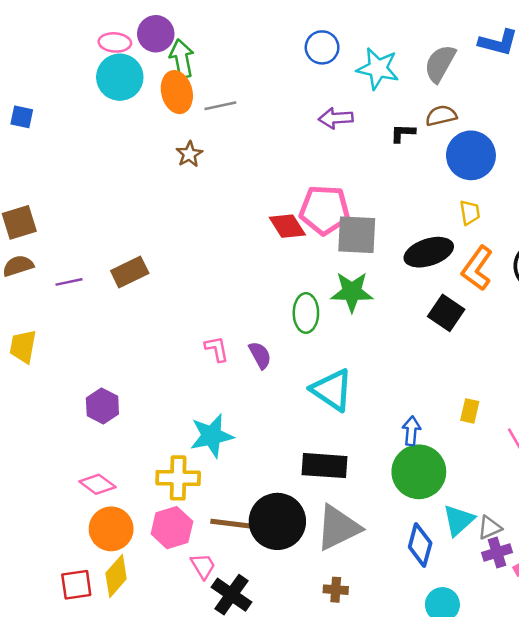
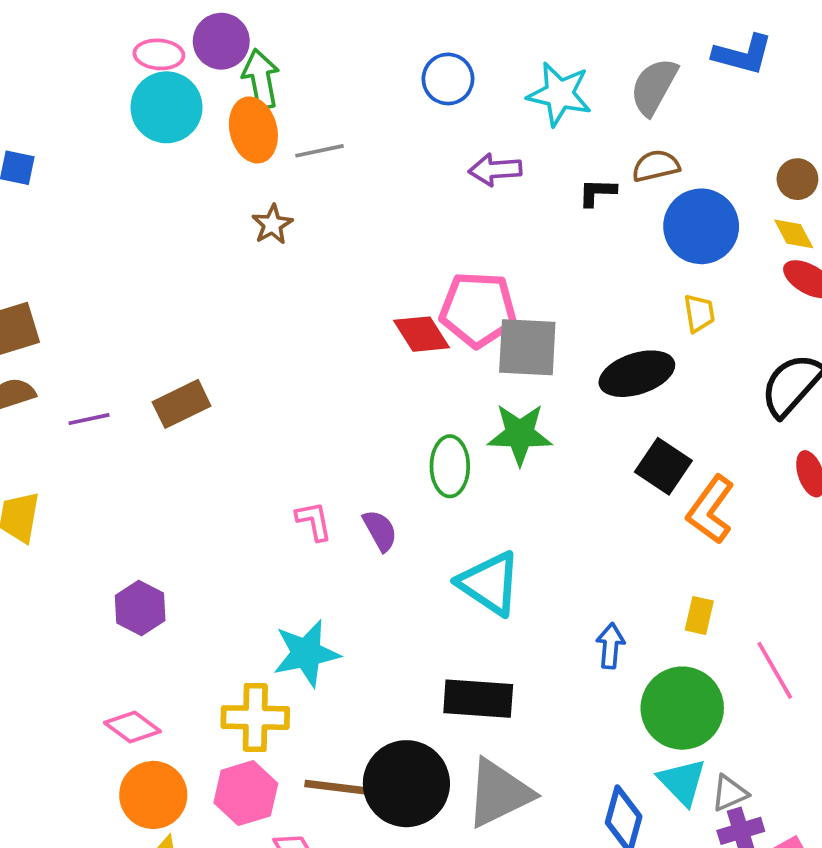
blue circle: (322, 47) -> (448, 79), moved
orange L-shape: (477, 268) -> (711, 510), moved
green circle: (419, 472) -> (682, 708), moved
cyan triangle: (459, 520) -> (682, 782), turned -32

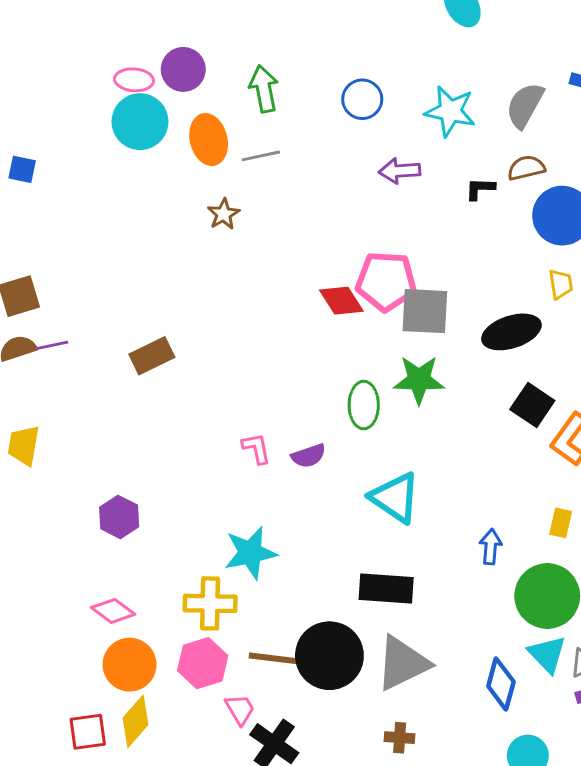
green arrow: (261, 79) -> (264, 89), moved
purple line: (89, 419) -> (52, 345), moved
purple semicircle: (380, 530) -> (309, 456), turned 100

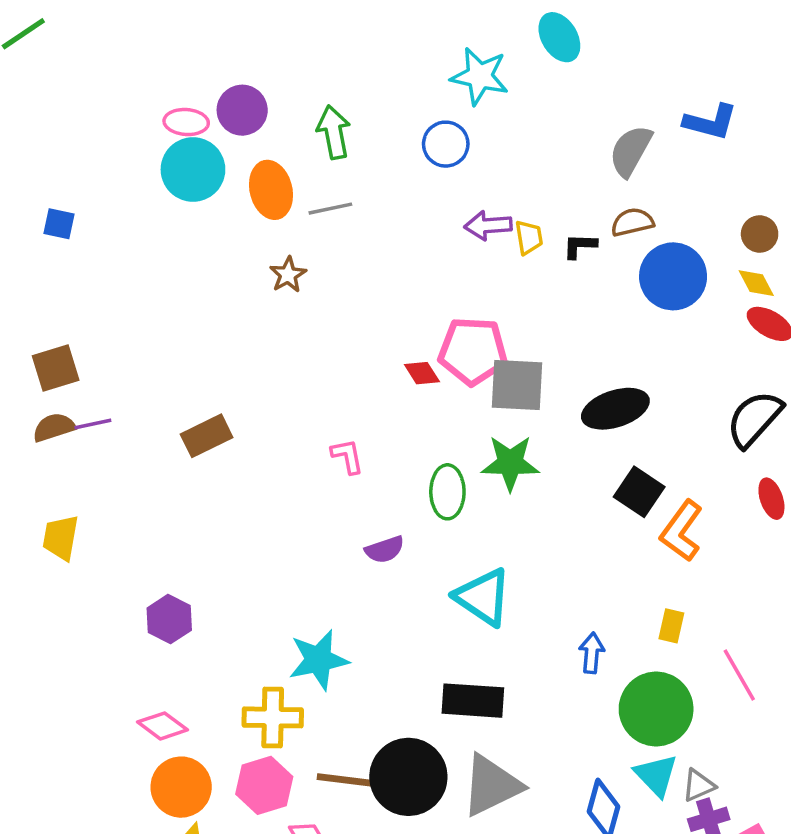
cyan star: (450, 111) -> (480, 76), moved
yellow trapezoid: (561, 284) -> (529, 237), moved
red diamond: (341, 301) -> (422, 373), size x0.7
pink L-shape: (256, 448) -> (347, 456), moved

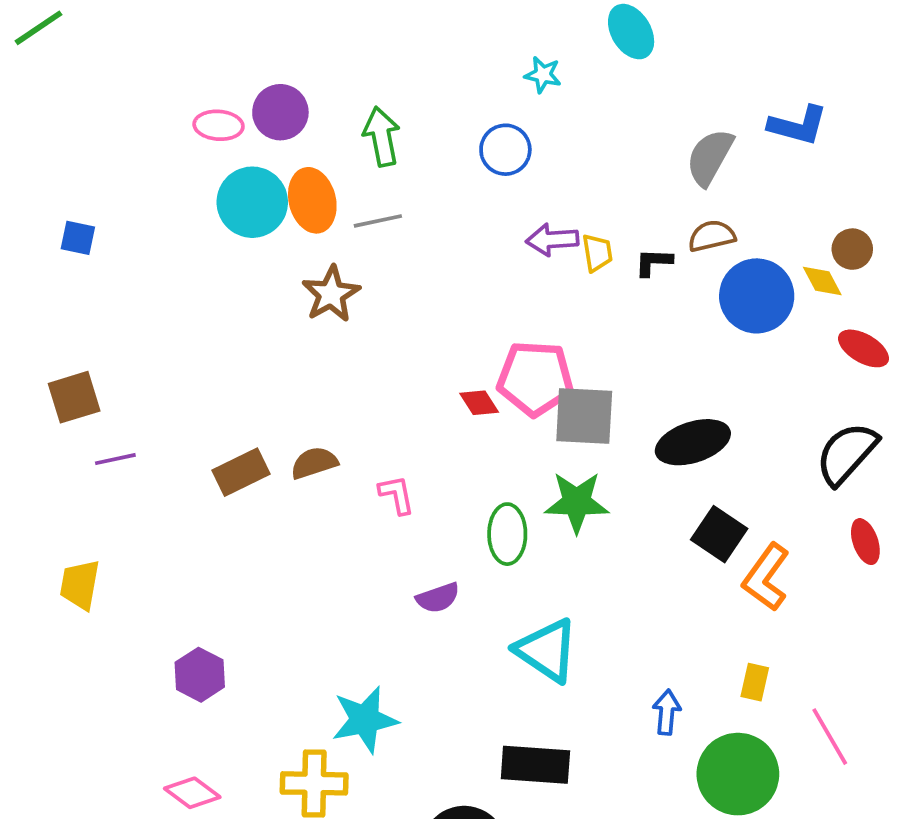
cyan star: (480, 76) -> (543, 75), size x0.6
cyan circle: (193, 170) -> (252, 202), moved
brown star: (288, 275) -> (331, 294), size x1.4
yellow diamond: (756, 283) -> (822, 281), moved
brown semicircle: (54, 427) -> (314, 463), moved

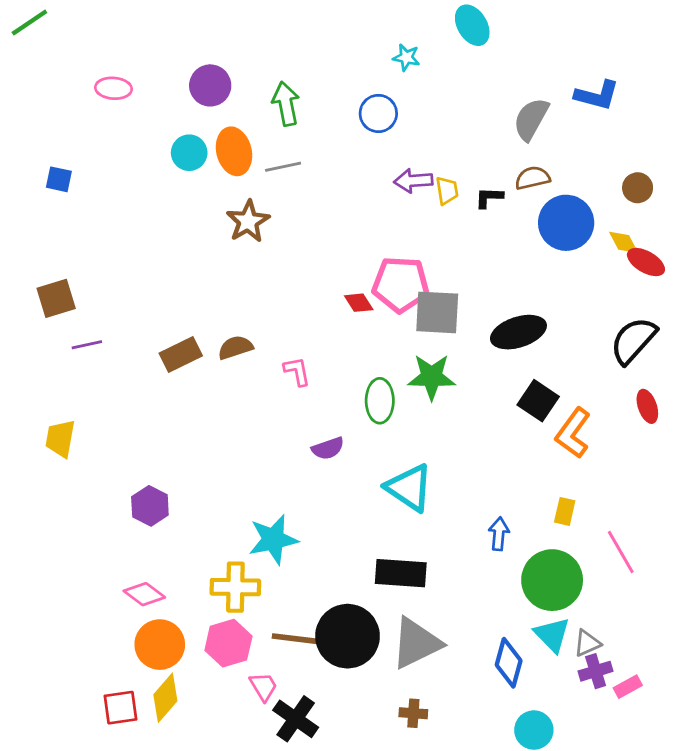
pink ellipse: (219, 125) -> (114, 88), moved
cyan circle: (252, 202) -> (189, 153), size x0.7
yellow diamond: (822, 281) -> (624, 242), moved

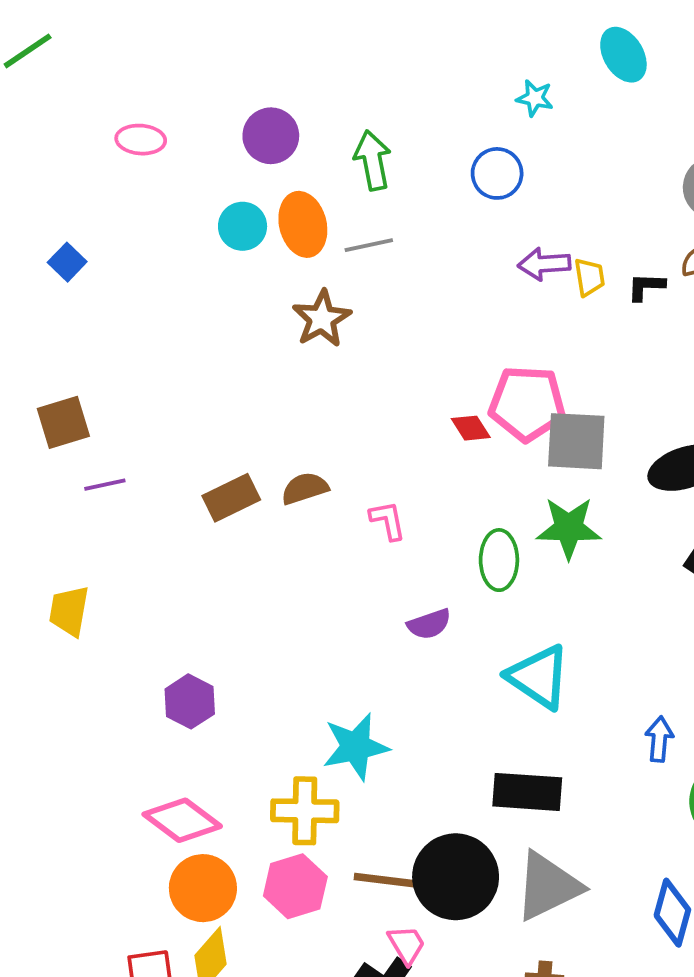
blue square: (59, 179) -> (67, 262), turned 32
pink diamond: (144, 594) -> (182, 820), size x1.4
pink trapezoid: (263, 687) -> (407, 945), moved

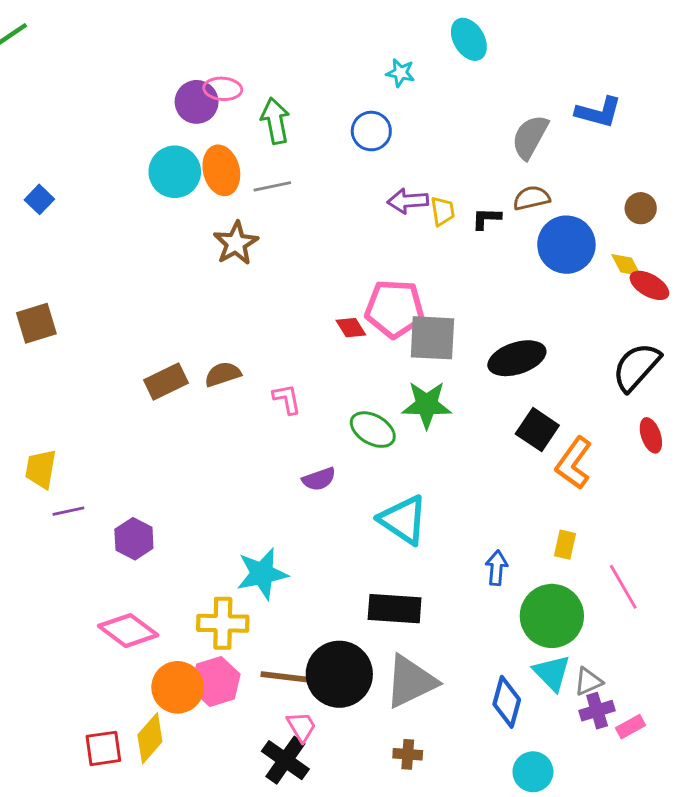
pink ellipse: (141, 140) -> (223, 89), moved
cyan circle: (243, 226) -> (175, 172), size x1.4
purple line: (105, 485) -> (68, 511), moved
green ellipse: (499, 560) -> (373, 430), turned -60
orange circle: (203, 888) -> (178, 687), moved

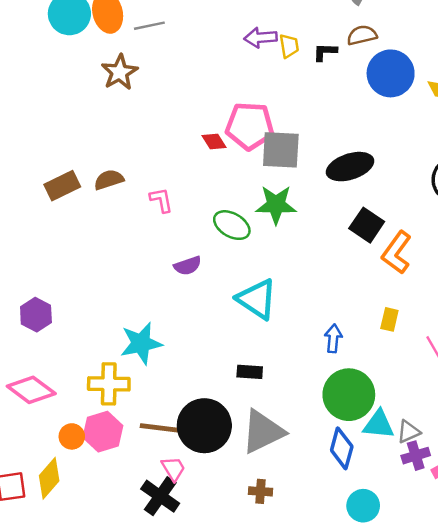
black rectangle: (395, 609) -> (250, 372), size x0.6
green circle: (552, 616) -> (349, 395), moved
cyan triangle: (552, 673) -> (379, 424), turned -40
orange circle: (178, 687) -> (72, 436), size x0.6

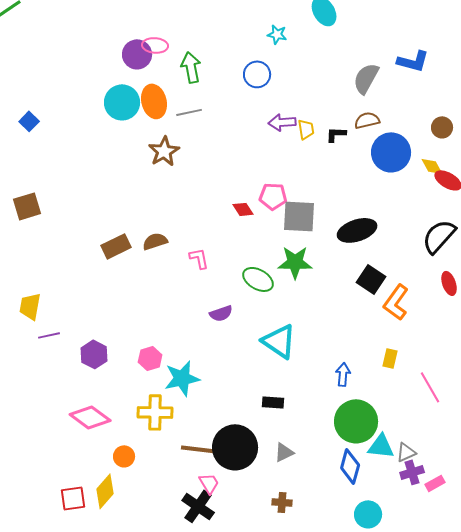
pink pentagon: (250, 126) -> (273, 196), size x0.7
pink hexagon: (103, 432) -> (150, 358), moved, size x0.7
gray triangle: (263, 432) -> (284, 452), size x0.5

